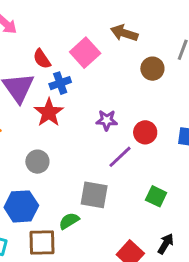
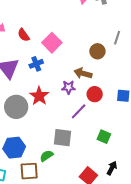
brown arrow: (124, 33) -> (83, 73), moved
red semicircle: (42, 59) -> (24, 35), moved
red star: (49, 113) -> (39, 96), moved
gray circle: (37, 162) -> (16, 107), moved, size x1.5

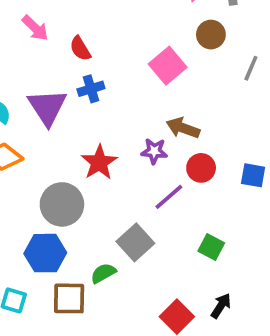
pink square: (52, 43) -> (168, 66), moved
brown circle: (97, 51) -> (211, 35), moved
blue cross: (36, 64) -> (91, 89), moved
gray circle: (16, 107) -> (62, 204), moved
gray square: (63, 138) -> (135, 242), turned 36

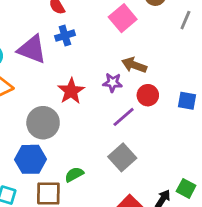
purple triangle: (47, 107) -> (32, 49), turned -36
gray square: (135, 242) -> (122, 157), moved
green square: (211, 247) -> (186, 188), moved

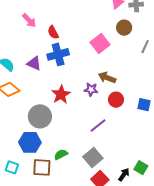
blue cross: (65, 36) -> (58, 54), size x1.5
purple triangle: (32, 49) -> (34, 63), size x0.7
purple line: (124, 117) -> (98, 126), moved
gray square: (122, 157) -> (93, 158), moved

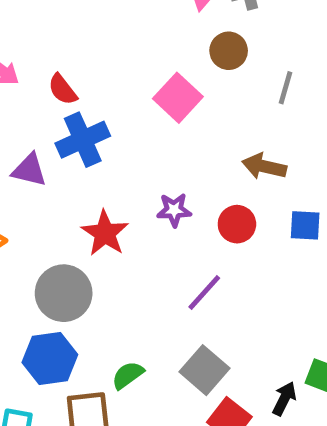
brown arrow: (107, 78) -> (264, 166), moved

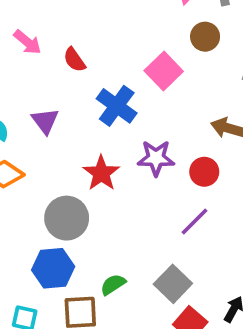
blue cross: (83, 140) -> (117, 106), moved, turned -33
purple triangle: (29, 170) -> (45, 121), turned 36
purple star: (174, 210) -> (156, 158), size x1.4
purple line: (204, 292) -> (194, 222), moved

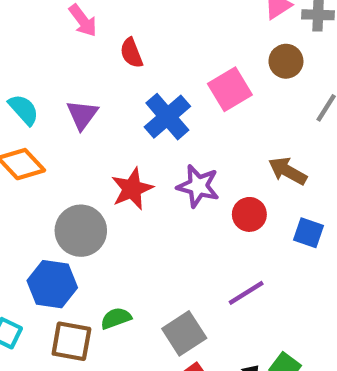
purple line: (194, 222) -> (246, 293), moved

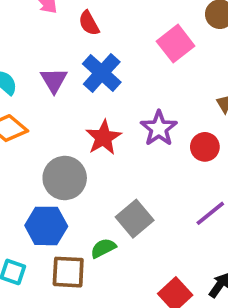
blue cross: (167, 117) -> (102, 73), moved
purple star: (198, 186) -> (159, 128), turned 30
gray square: (184, 333) -> (135, 219), moved

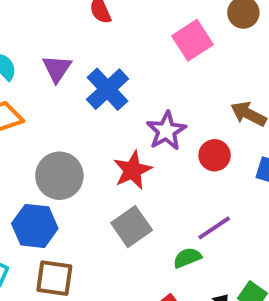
blue cross: (102, 73) -> (107, 89), moved
red star: (103, 137) -> (133, 170), moved
green semicircle: (103, 248) -> (187, 258), moved

